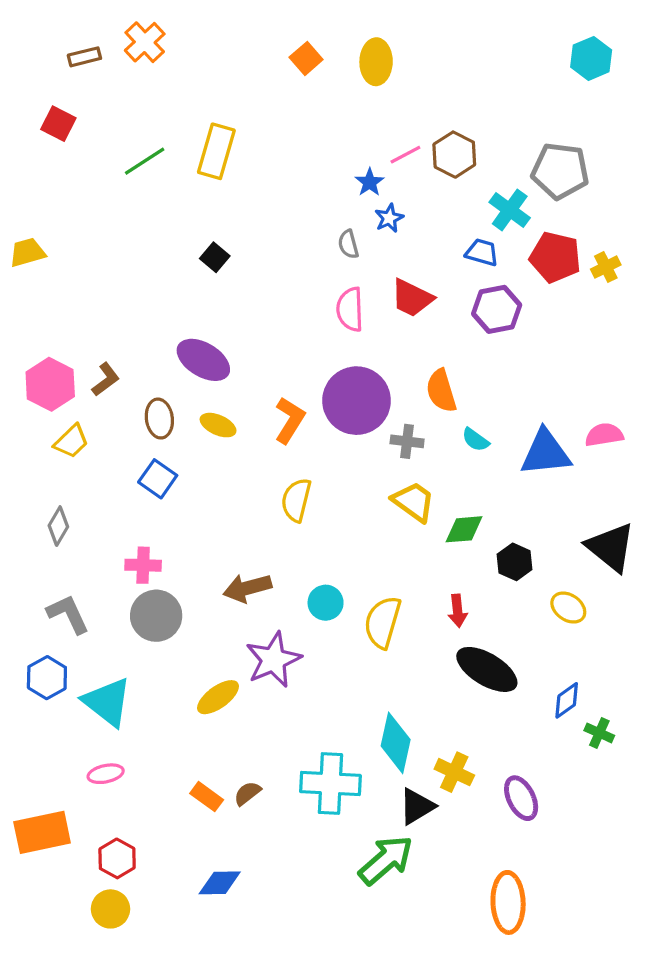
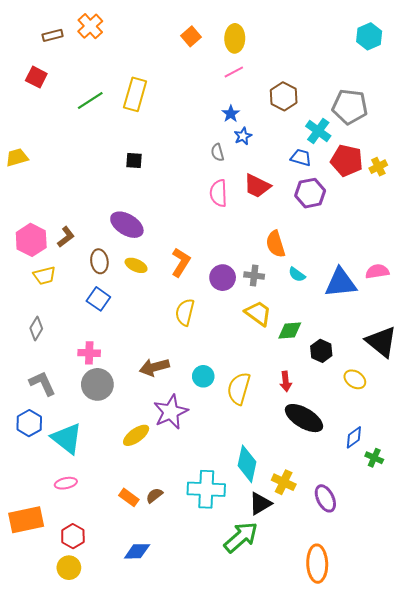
pink line: (405, 155) -> (234, 72), moved
black square: (215, 257) -> (134, 161), turned -36
purple circle: (357, 401) -> (223, 278), moved, size x0.6
yellow trapezoid: (71, 441) -> (44, 276), turned 30

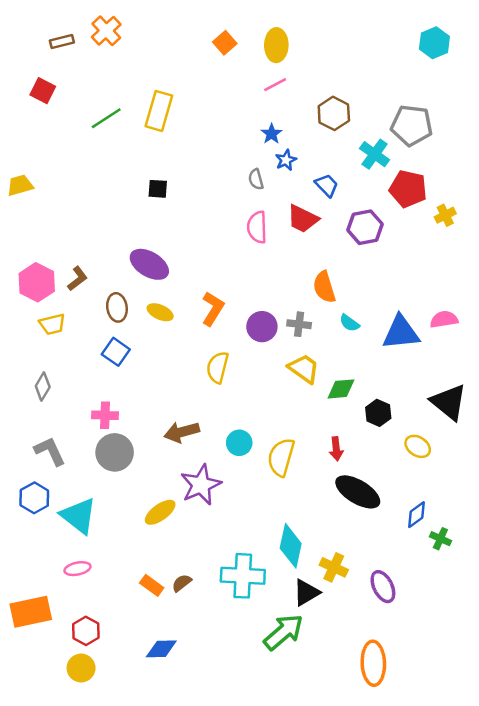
blue trapezoid: (301, 157) -> (327, 185), moved, turned 30
yellow cross: (378, 167) -> (445, 215), moved

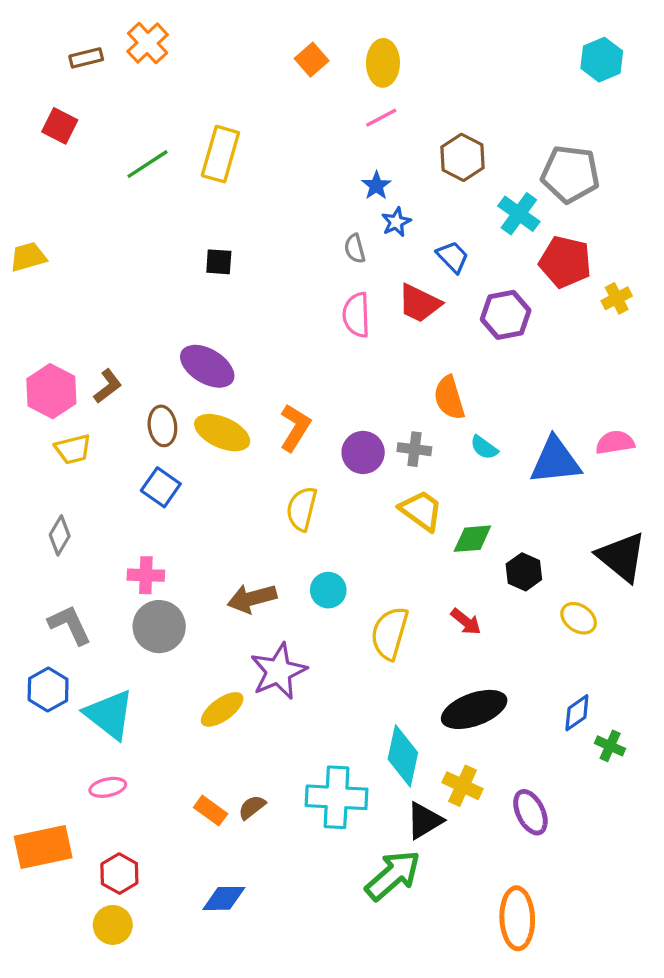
yellow ellipse: (160, 312) -> (222, 433), size x1.5
cyan circle: (239, 443) -> (328, 590), moved
red arrow: (336, 449) -> (466, 622), turned -45
black ellipse: (358, 492) -> (474, 709), moved, turned -51

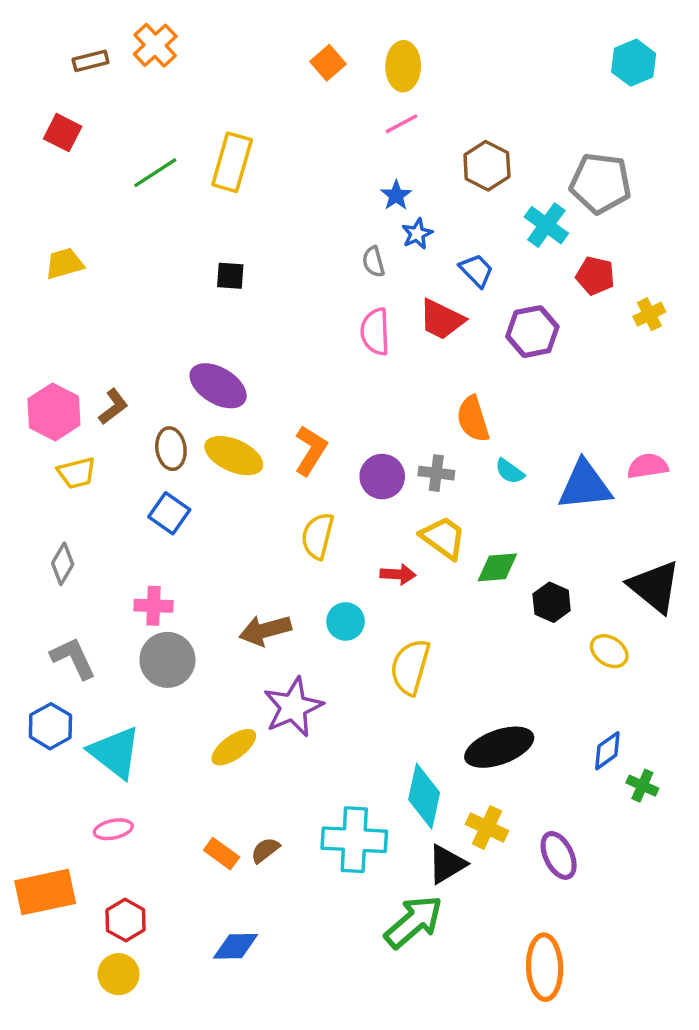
yellow trapezoid: (28, 257) -> (64, 264), moved
red pentagon: (565, 262) -> (595, 276), size x0.7
red arrow: (466, 622) -> (398, 574), moved, turned -36

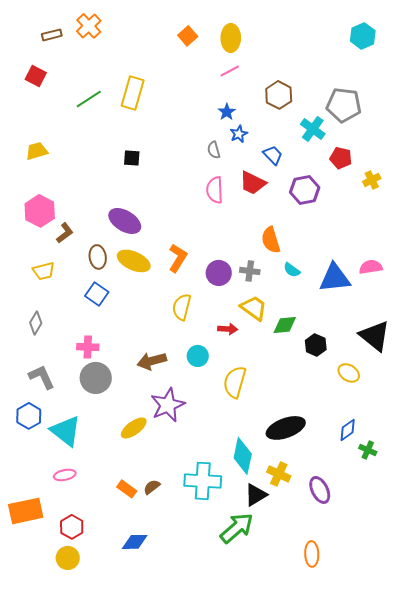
pink hexagon: (54, 412) -> (40, 211), moved
orange ellipse: (545, 967) -> (312, 554), size x0.7

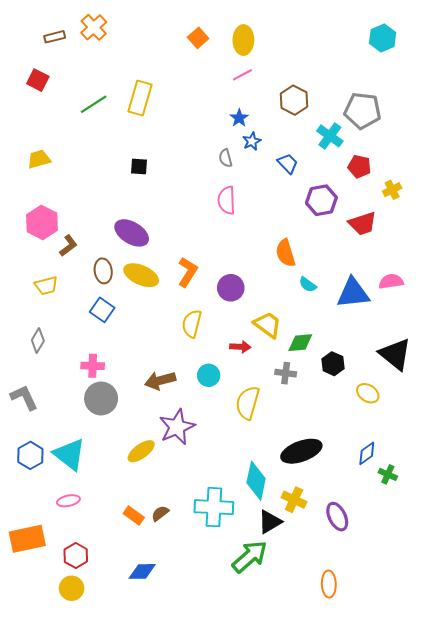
red trapezoid: (253, 183) -> (363, 223), moved, turned -44
gray cross: (250, 271) -> (286, 373), moved
gray L-shape: (42, 377) -> (24, 397), moved
blue hexagon: (29, 416) -> (30, 455), moved

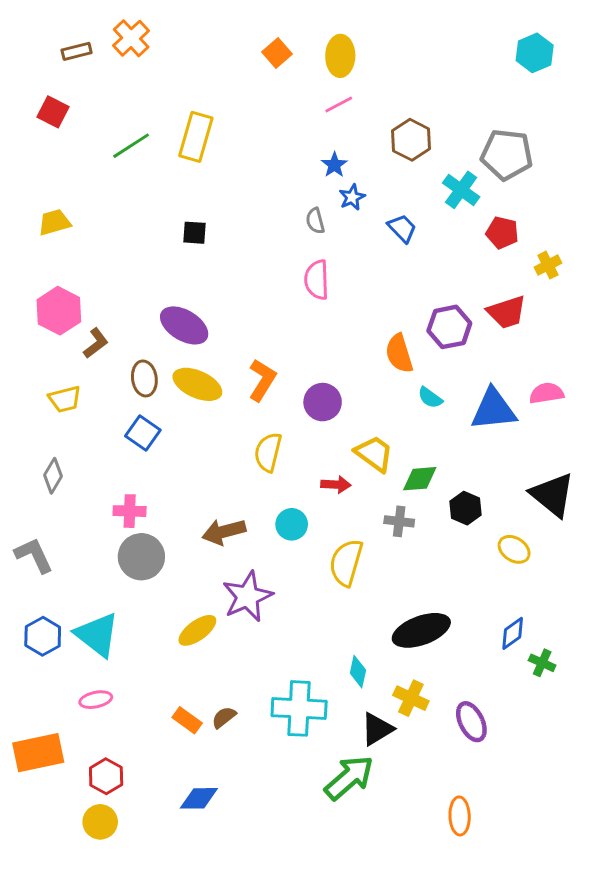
purple hexagon: (321, 200) -> (449, 327), moved
cyan diamond: (256, 481) -> (358, 672), size x0.6

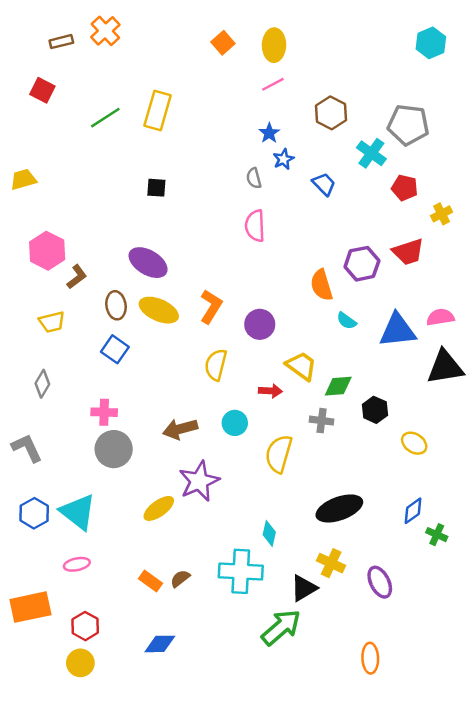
yellow trapezoid: (54, 222) -> (23, 179), moved
black triangle: (552, 495) -> (445, 367), moved, turned -48
cyan diamond: (358, 672) -> (269, 533), moved

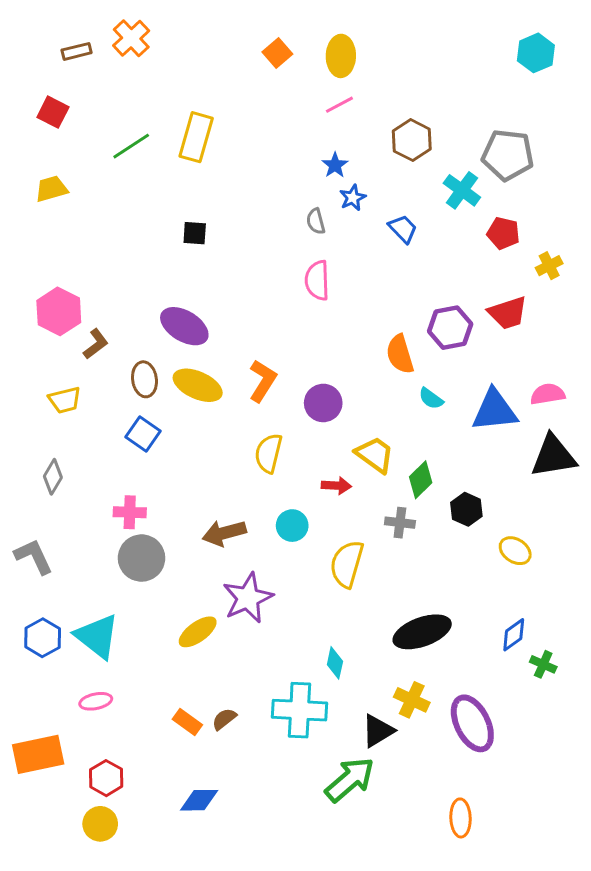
yellow trapezoid: (23, 179) -> (51, 189), moved
green diamond: (338, 386) -> (421, 480), turned -40
purple ellipse: (380, 582) -> (472, 723), size x1.4

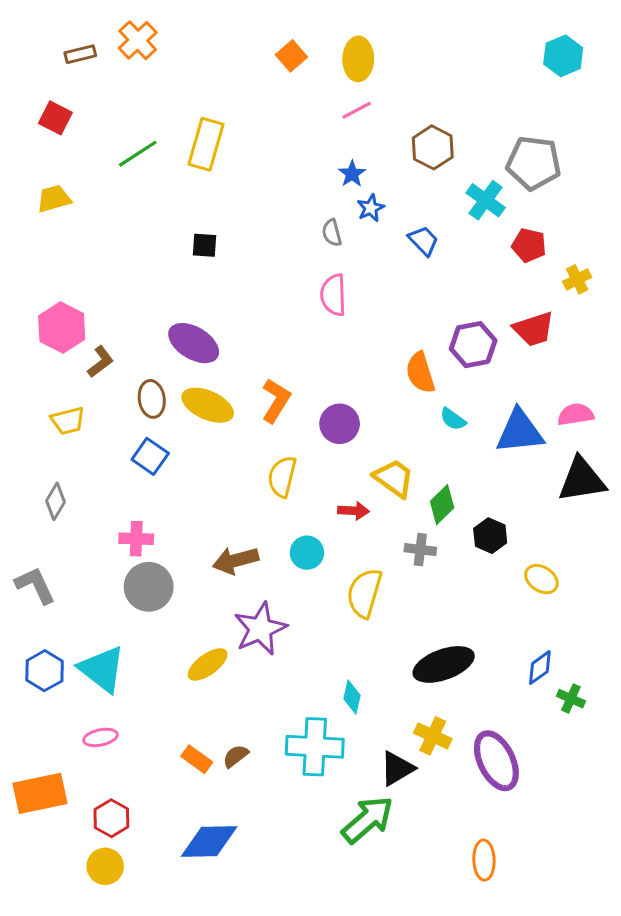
blue diamond: (199, 800) -> (209, 841), size x1.4

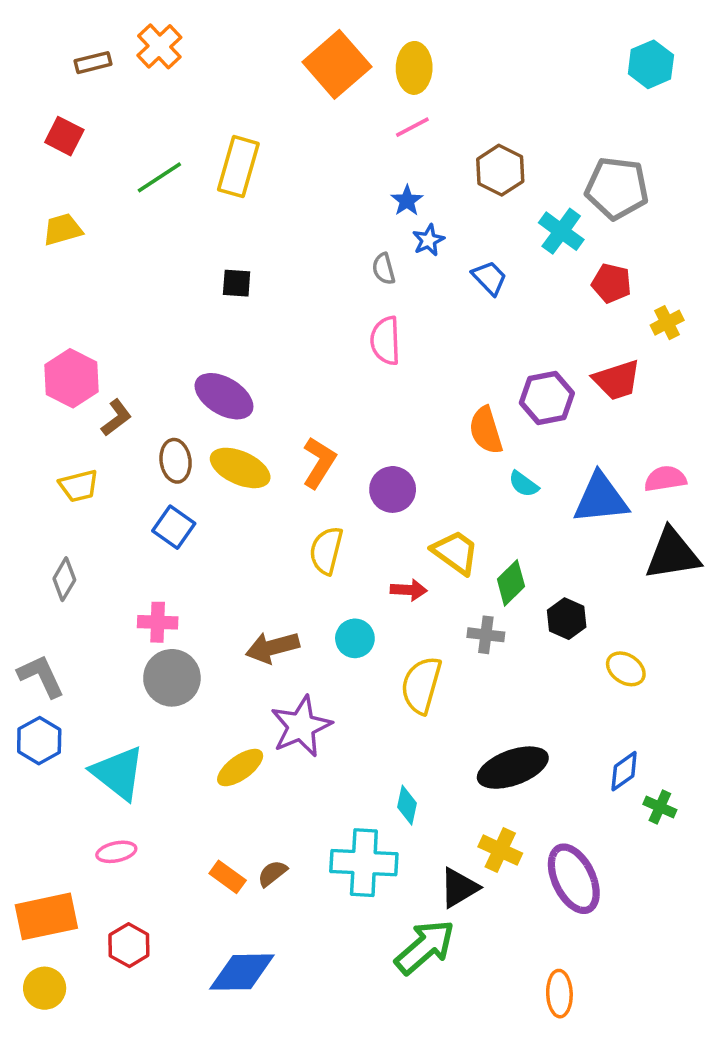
orange square: (291, 56) -> (337, 64), size x1.8
blue hexagon: (45, 671) -> (39, 741), moved
yellow circle: (105, 866) -> (45, 988), moved

